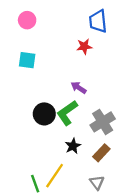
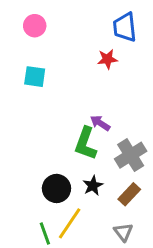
purple arrow: (79, 88) -> (100, 123), moved
green L-shape: (67, 113) -> (86, 143), turned -35
black circle: (44, 114) -> (56, 188), moved

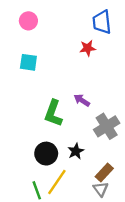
green L-shape: (86, 143) -> (53, 113), moved
brown rectangle: (129, 194) -> (104, 173), moved

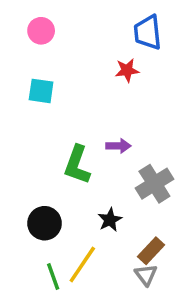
purple arrow: (82, 100) -> (118, 146), turned 147
black circle: (46, 154) -> (45, 223), moved

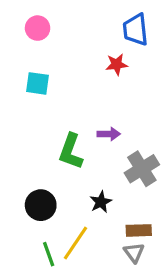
brown rectangle: (151, 251) -> (139, 230), turned 45

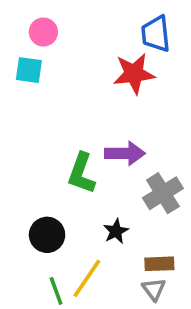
red star: (117, 64) -> (134, 74), size x1.6
cyan square: (38, 83) -> (29, 70), moved
purple arrow: (109, 134) -> (125, 153), size x1.5

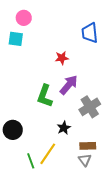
blue trapezoid: (156, 34) -> (90, 33), moved
red star: (134, 74) -> (62, 58), moved, size x0.6
purple arrow: (125, 153) -> (69, 85), turned -50
black circle: (47, 235) -> (13, 130), moved

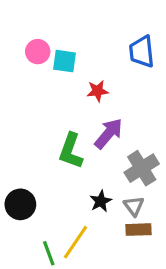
pink circle: (24, 18) -> (38, 52), moved
cyan square: (16, 39) -> (64, 61), moved
gray triangle: (85, 160) -> (134, 206), moved

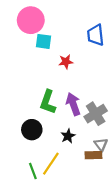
pink circle: (38, 52) -> (31, 20), moved, size x1.6
purple arrow: (109, 133) -> (73, 104), moved, turned -60
black circle: (20, 204) -> (32, 130), moved
gray triangle: (134, 206) -> (101, 145), moved

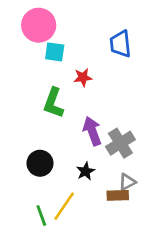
green L-shape: (48, 102) -> (53, 103), moved
gray triangle: (101, 145) -> (127, 182), turned 40

